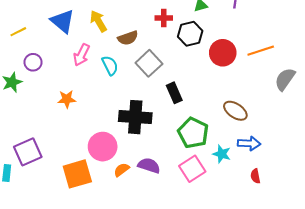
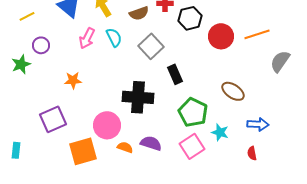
brown semicircle: (128, 38) -> (139, 13), moved
cyan semicircle: (110, 65) -> (114, 37), moved
blue arrow: (249, 143) -> (258, 124), moved
purple square: (28, 152) -> (53, 119), moved
orange semicircle: (122, 170) -> (125, 147), turned 56

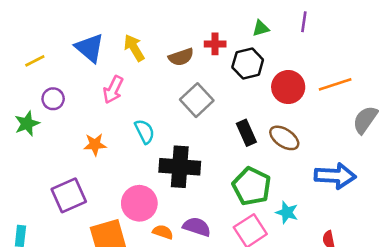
cyan semicircle: (114, 37) -> (145, 131), moved
black rectangle: (175, 74) -> (246, 133), moved
brown ellipse: (233, 91) -> (284, 138), moved
blue arrow: (258, 124) -> (335, 176), moved, size x1.4

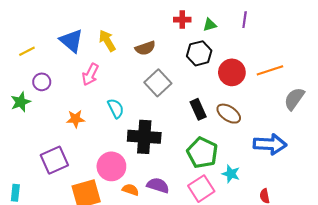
red cross: (215, 44) -> (182, 20), moved

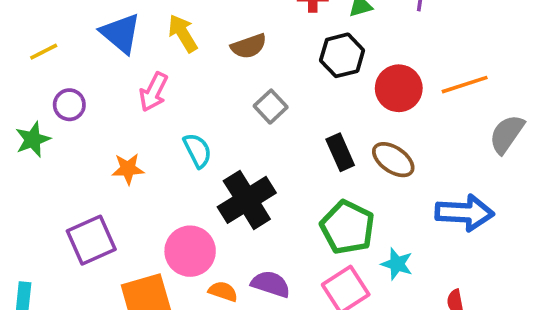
gray square: (158, 83) -> (271, 107), size x0.7
black cross: (144, 137) -> (247, 200), turned -36

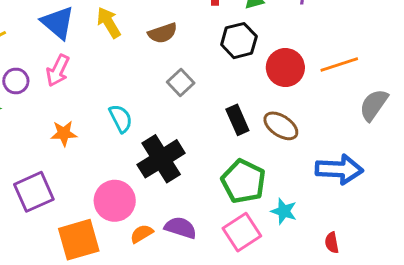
pink arrow: (154, 92) -> (58, 71), moved
orange semicircle: (223, 291) -> (142, 234), turned -50

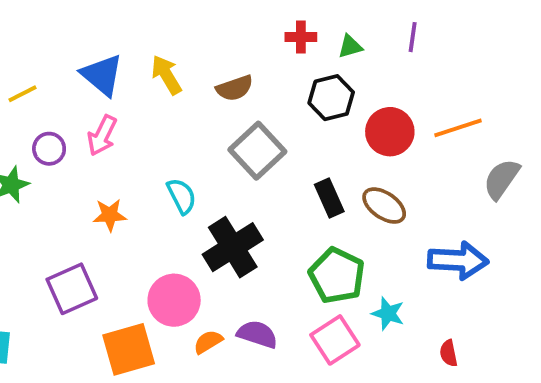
gray square: (181, 82) -> (257, 151), size x1.6

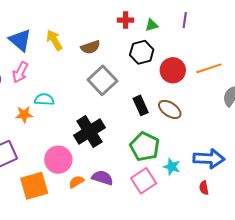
cyan semicircle: (182, 196) -> (44, 99), moved, turned -60
blue arrow: (458, 260) -> (209, 159), moved

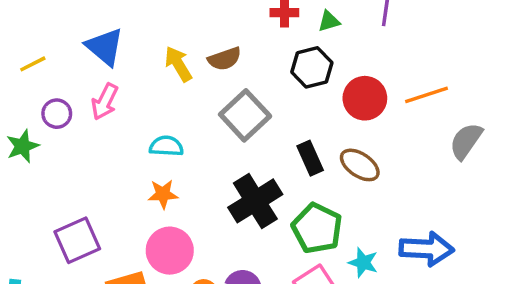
yellow arrow: (54, 40) -> (178, 64), moved
cyan semicircle: (44, 99) -> (166, 146), moved
orange star: (24, 114) -> (163, 194), moved
black cross: (89, 132) -> (255, 201), moved

